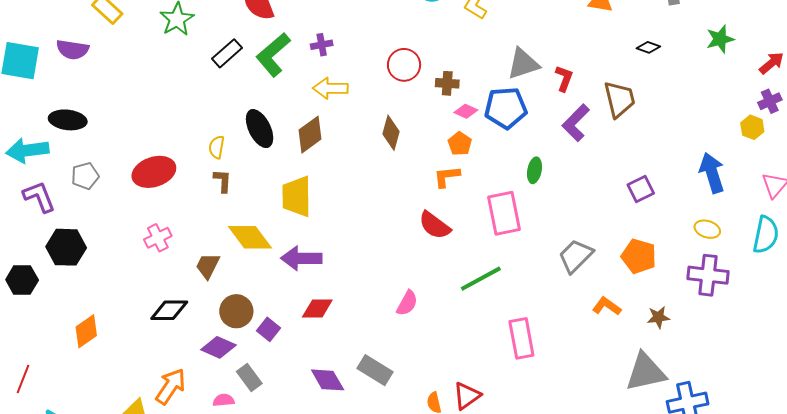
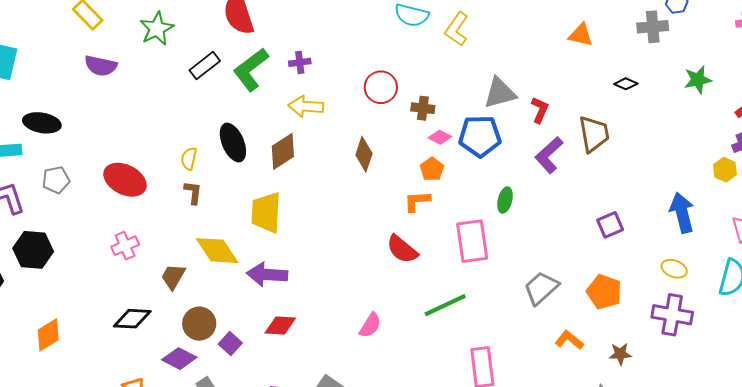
purple semicircle: (73, 49) -> (101, 66), moved
red ellipse: (154, 172) -> (125, 180), turned 42

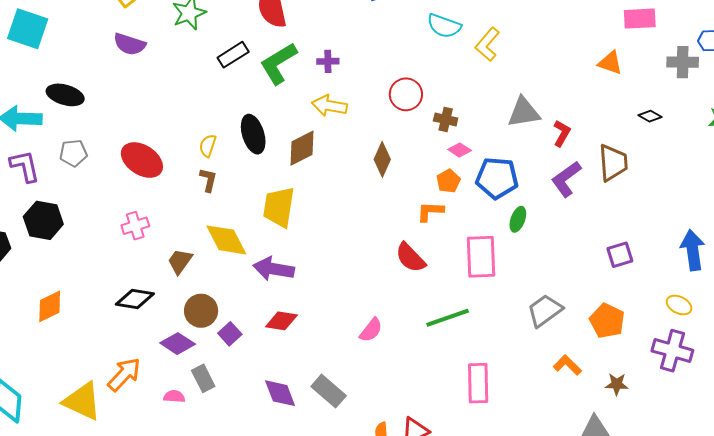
blue pentagon: (480, 136) -> (497, 178), moved

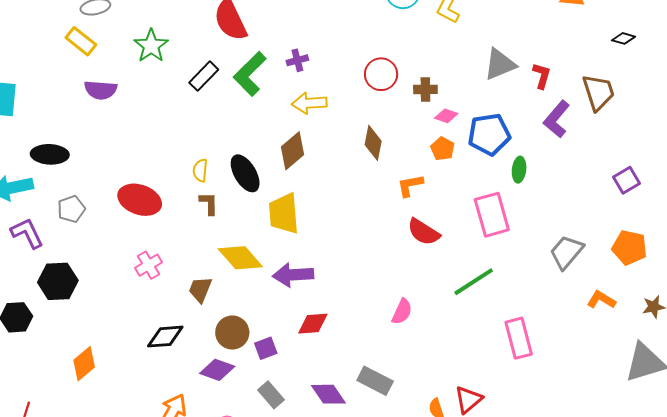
black ellipse: (253, 134) -> (245, 173), moved
orange L-shape: (430, 211) -> (410, 185), moved
purple square: (230, 334) -> (266, 348), turned 35
gray rectangle: (203, 378) -> (271, 395), moved

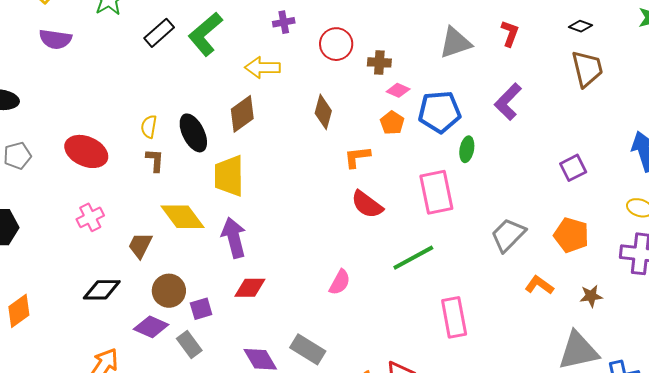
purple cross: (297, 60) -> (284, 22), moved
red L-shape: (542, 76) -> (510, 33), moved
brown trapezoid: (598, 92) -> (587, 69), moved
purple arrow: (293, 275) -> (234, 238), turned 75
gray rectangle: (271, 395) -> (189, 345), moved

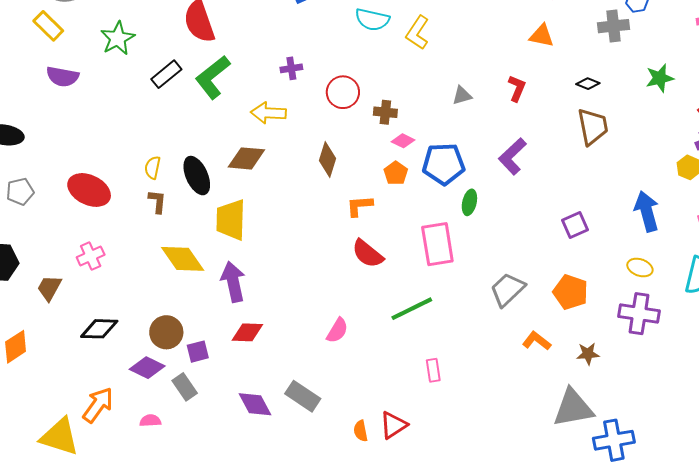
gray triangle: (455, 43) -> (462, 96), size x0.6
brown diamond: (242, 114) -> (246, 158), turned 39
brown trapezoid: (140, 245) -> (49, 288), moved
pink rectangle: (454, 317) -> (433, 370), moved, size x0.6

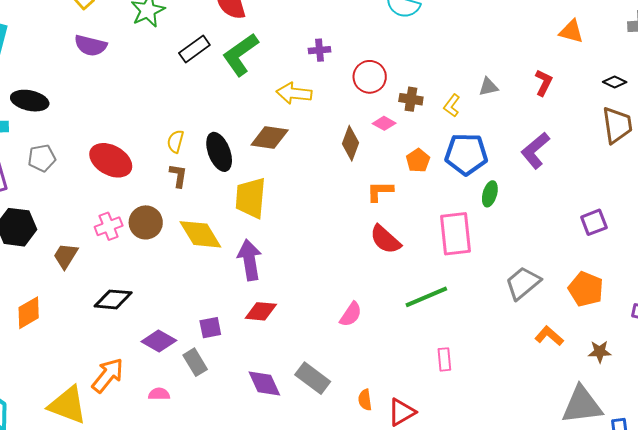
yellow L-shape: (418, 33) -> (452, 106), moved, size x0.7
pink diamond: (403, 141) -> (384, 123), moved
brown circle: (166, 332) -> (146, 222), moved
orange semicircle: (361, 431) -> (365, 400), moved

